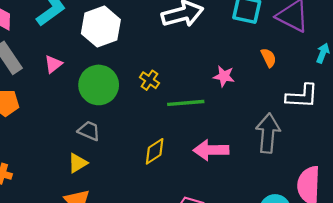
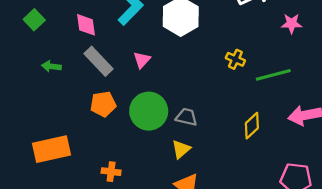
pink star: (224, 76) -> (292, 23), moved
green circle: (99, 85) -> (149, 111), moved

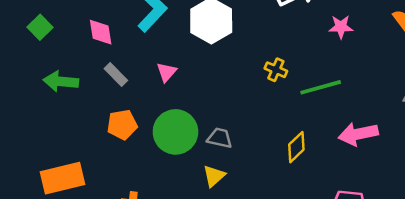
gray rectangle: (99, 61) -> (116, 75), size x0.7
green arrow: (51, 66) -> (61, 81), size x1.5

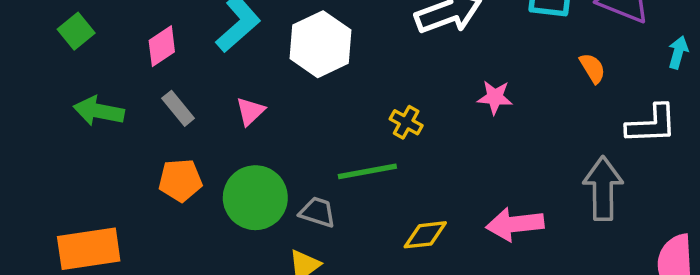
pink star: (341, 27) -> (495, 97), moved
pink diamond: (101, 32) -> (162, 46), turned 60
green line: (321, 87) -> (367, 171), moved
yellow diamond: (296, 147) -> (425, 235), turned 32

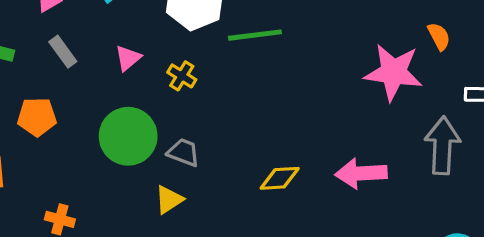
pink star: (495, 97) -> (393, 72), moved, size x1.8
yellow cross: (406, 122) -> (182, 76), moved
green line: (367, 171) -> (255, 35), moved
orange pentagon: (180, 180) -> (37, 117), moved

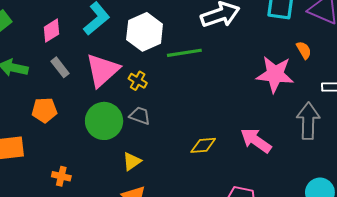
pink triangle: (128, 58) -> (102, 70), size x2.0
gray trapezoid: (184, 152) -> (140, 116), moved
pink arrow: (361, 173) -> (256, 141), turned 40

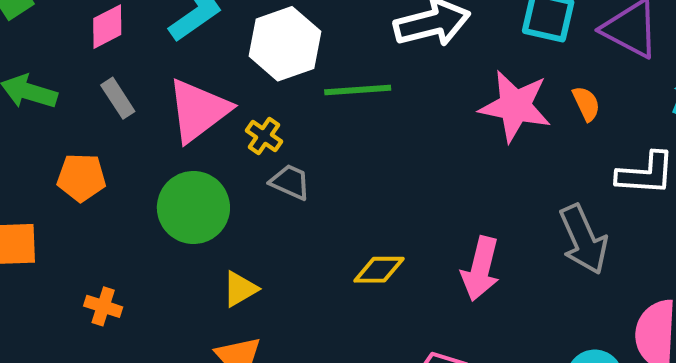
pink star: (275, 74) -> (515, 106), moved
gray trapezoid: (140, 116) -> (290, 182), moved
gray arrow: (308, 121) -> (583, 239), turned 150
pink arrow: (256, 141) -> (481, 269), turned -116

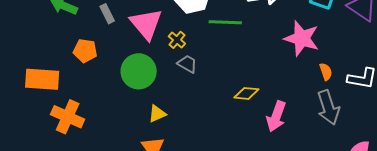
orange semicircle: (586, 104) -> (326, 72), moved
pink triangle: (198, 110) -> (146, 24), turned -39
yellow diamond: (379, 270) -> (246, 93), moved
orange cross: (103, 306) -> (68, 117), moved, size x1.8

